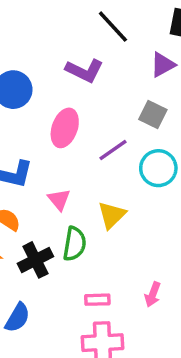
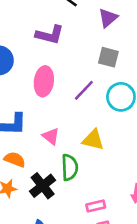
yellow triangle: (112, 215) -> (93, 140), turned -50

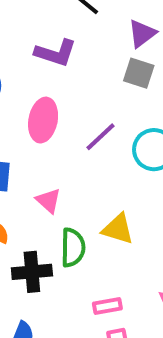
gray square: (108, 57) -> (139, 73), moved
yellow triangle: (93, 140) -> (118, 229), moved
black cross: (43, 186) -> (32, 272), turned 30

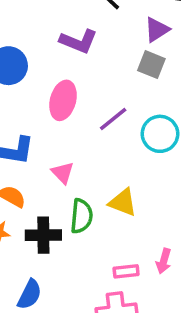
pink rectangle: (107, 306) -> (126, 271), moved

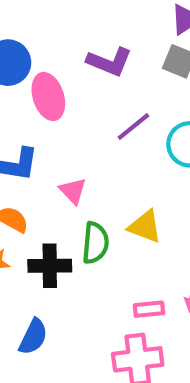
purple L-shape: (79, 41) -> (109, 62), moved
pink ellipse: (63, 100) -> (48, 97), moved, turned -33

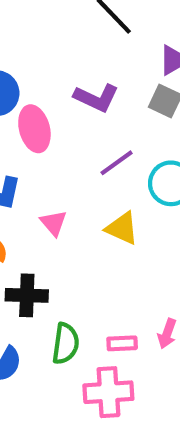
yellow triangle: (145, 226) -> (122, 228), moved
green semicircle: (95, 243) -> (66, 344), moved

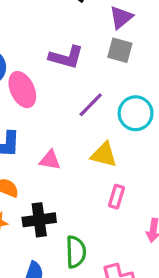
pink triangle: (54, 223) -> (50, 160), turned -30
pink rectangle: (122, 343) -> (116, 197), moved, turned -60

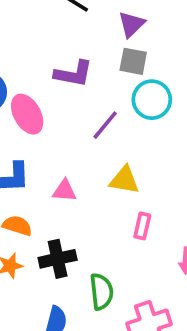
cyan circle: (136, 113) -> (152, 100), moved

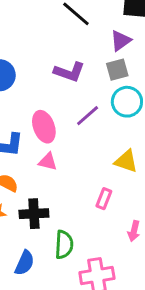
gray square: (133, 61) -> (117, 70), turned -35
pink ellipse: (27, 114) -> (44, 127), moved
yellow triangle: (124, 180) -> (126, 161), moved

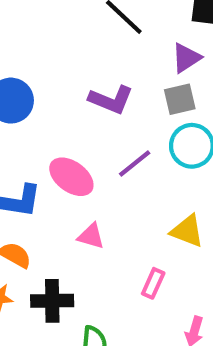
pink ellipse: (44, 127) -> (71, 177), turned -36
pink triangle: (48, 162) -> (91, 236), moved

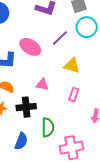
yellow triangle: (187, 231) -> (72, 66), moved
pink triangle: (91, 236) -> (42, 85), moved

